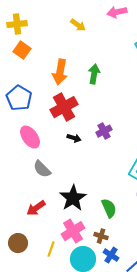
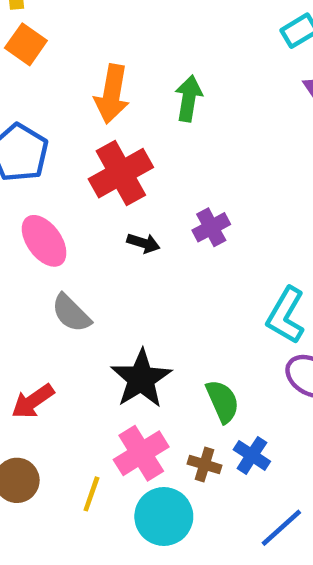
red arrow: (36, 208) -> (33, 401), moved
blue cross: (111, 255) -> (252, 455), moved

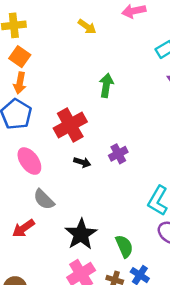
orange arrow: (112, 94) -> (20, 83), moved, size x0.7
red arrow: (33, 401) -> (23, 228), moved

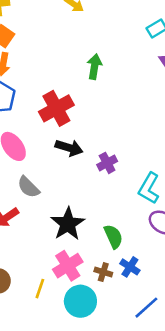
purple cross: (118, 154) -> (107, 163), moved
black arrow: (82, 162) -> (69, 148), size x1.5

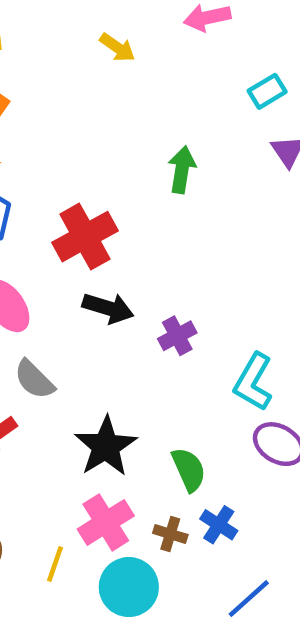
green arrow: (94, 67) -> (182, 170), moved

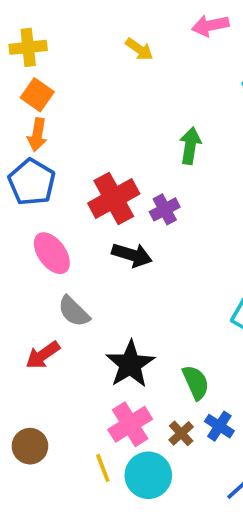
purple cross: (177, 336) -> (165, 209), moved
brown cross: (170, 534) -> (181, 433), turned 30
yellow line: (55, 564) -> (103, 468), moved, turned -40

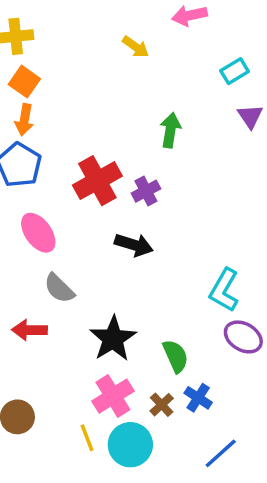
yellow arrow: (139, 49) -> (136, 47), moved
black arrow: (132, 255) -> (134, 245), moved
red arrow: (43, 355) -> (30, 330), turned 36

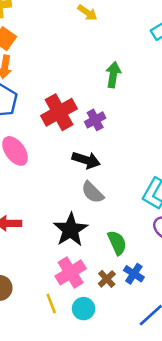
gray semicircle: (59, 288) -> (93, 192), moved
cyan circle: (130, 445) -> (84, 309), size x0.7

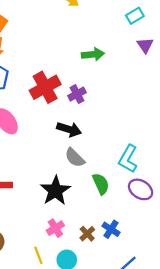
green arrow: (113, 75) -> (93, 54), turned 75
green semicircle: (117, 243) -> (101, 184), moved
pink cross: (71, 272) -> (55, 228), size x0.7

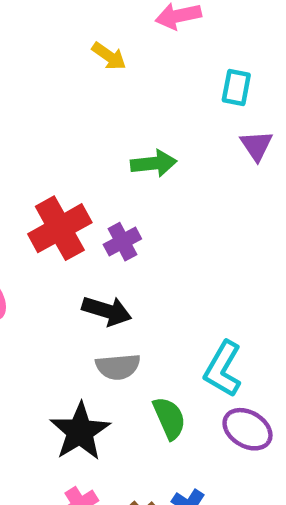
cyan rectangle: (135, 16) -> (236, 87), turned -48
gray semicircle: (75, 158) -> (118, 367), turned -50

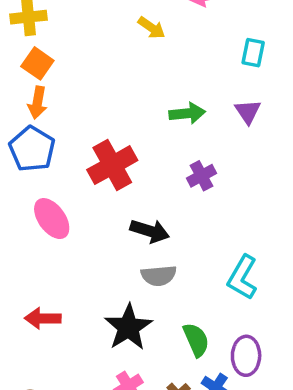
purple triangle: (256, 146) -> (248, 112), moved
purple cross: (122, 242) -> (201, 176), moved
green semicircle: (169, 418) -> (196, 340), moved
purple ellipse: (248, 429) -> (246, 356), moved, turned 60

